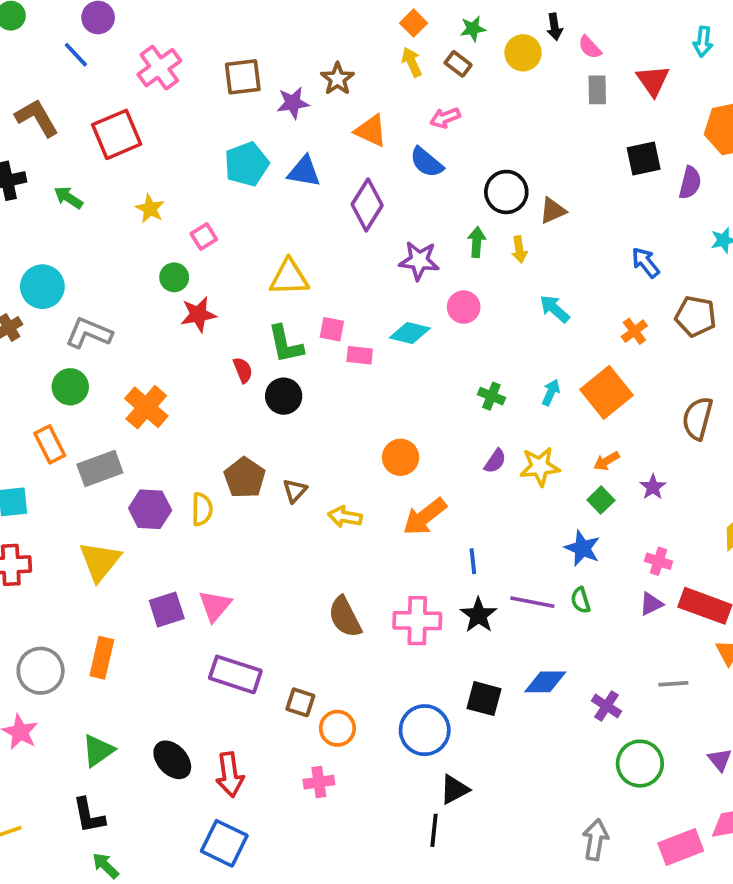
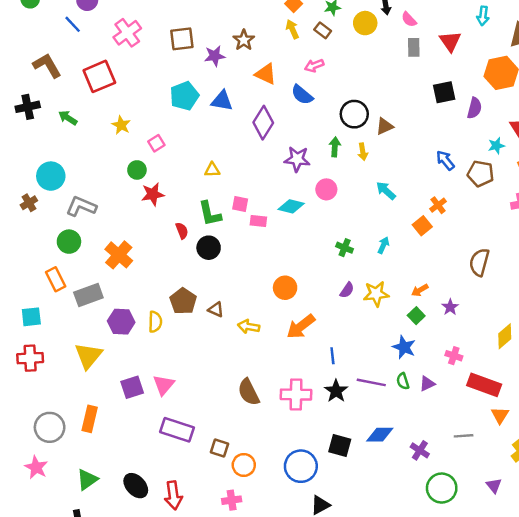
yellow triangle: (289, 277) -> (212, 170), size x0.6
brown pentagon: (696, 316) -> (481, 174), moved
orange square: (607, 392) -> (422, 226), moved, size x0.6
brown triangle: (295, 491) -> (216, 310), turned -49
purple triangle: (651, 604) -> (427, 384), moved

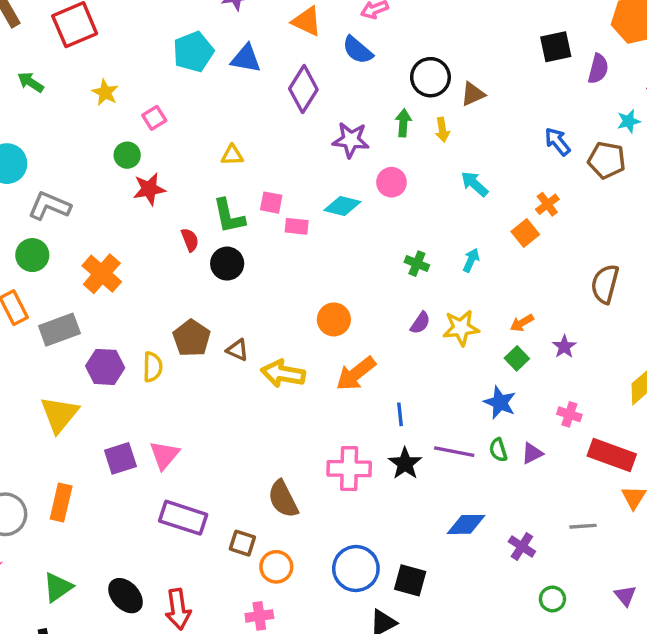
yellow arrow: (249, 327) -> (283, 374), size x1.4
brown semicircle: (249, 392) -> (283, 499), moved
black square: (340, 446) -> (410, 580), moved
green circle: (442, 488) -> (552, 599), size x0.6

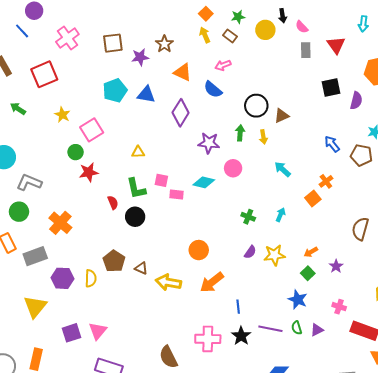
pink square: (154, 118) -> (92, 130), size x1.6

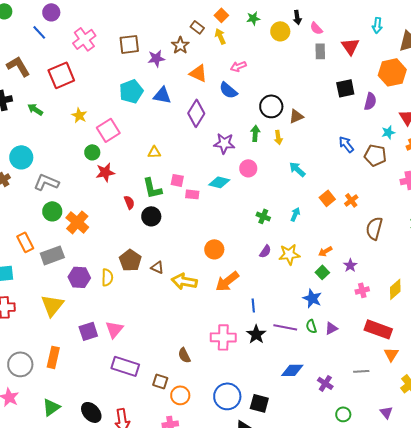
brown rectangle: (230, 36) -> (197, 27), moved
orange cross: (326, 181) -> (351, 200), moved
green circle: (19, 212) -> (52, 211), moved
pink cross: (339, 307) -> (362, 290), moved, turned -32
brown semicircle: (168, 357) -> (184, 355), size x0.7

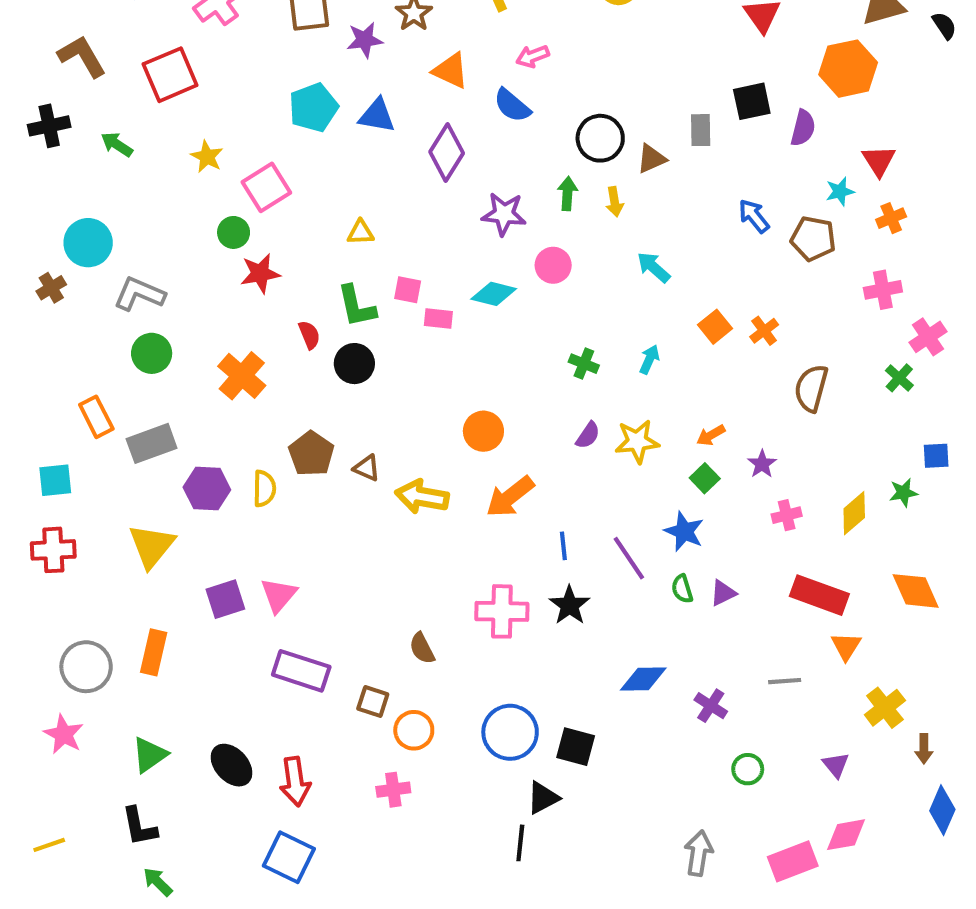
gray rectangle: (320, 51) -> (701, 130), moved
orange cross: (77, 222) -> (242, 376), moved
purple line: (285, 327) -> (629, 558), moved, turned 45

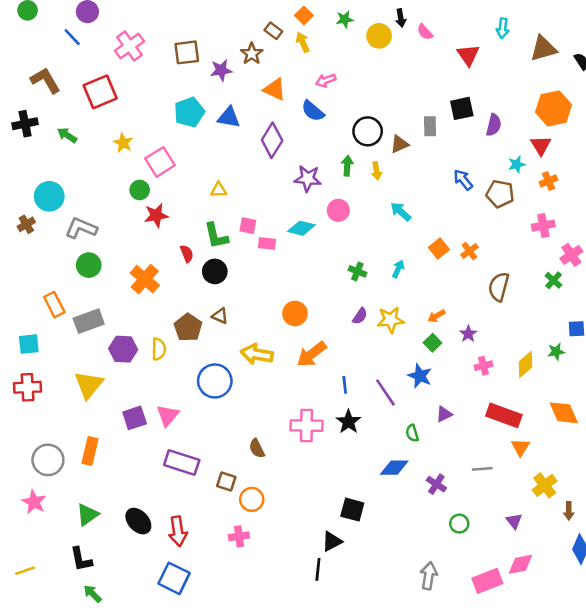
orange hexagon: (848, 69) -> (554, 108), moved
brown triangle: (367, 468) -> (220, 316), moved
green semicircle: (682, 589) -> (412, 433), moved
blue circle: (510, 732) -> (215, 381), moved

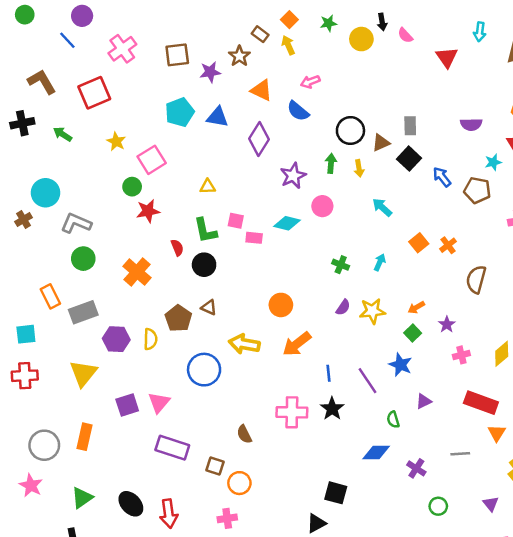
black square: (462, 108) -> (409, 159), moved, turned -35
purple semicircle: (494, 125) -> (471, 124), turned 75
purple star: (308, 178) -> (293, 176), turned -30

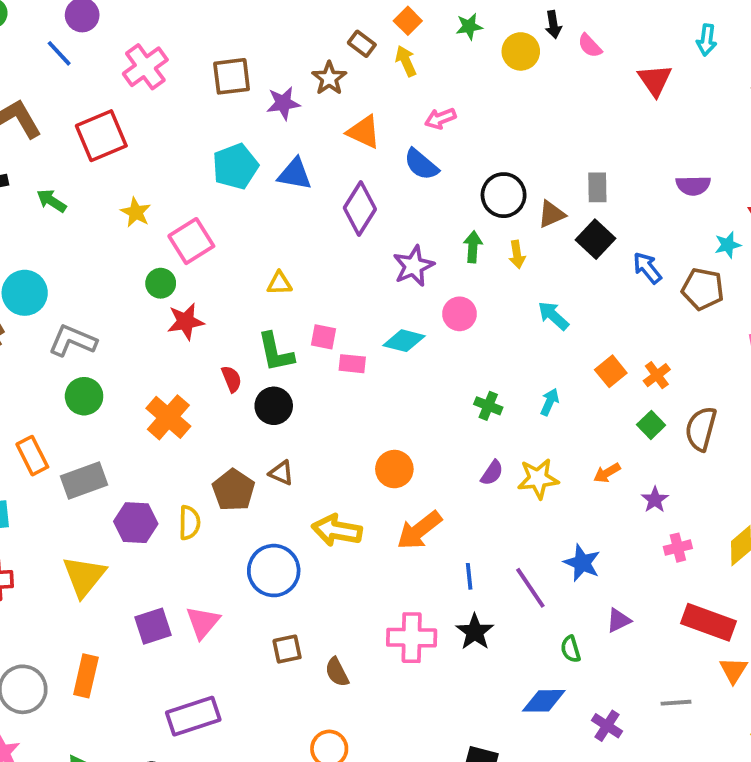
green square: (413, 333) -> (651, 425), moved
purple rectangle: (172, 448) -> (193, 716), moved, turned -36
brown square: (215, 466) -> (287, 649), moved, turned -30

